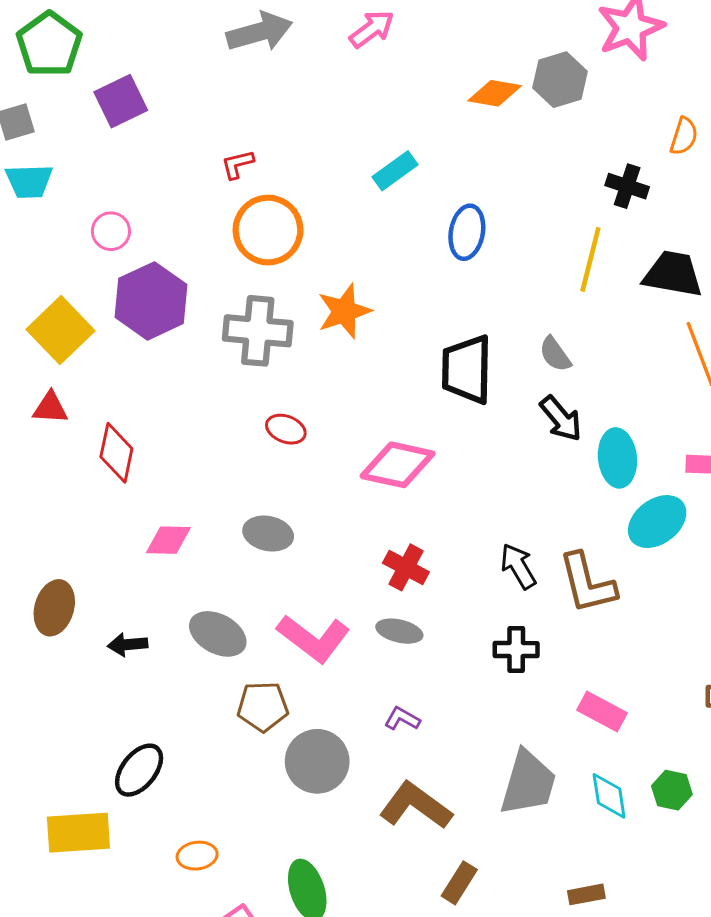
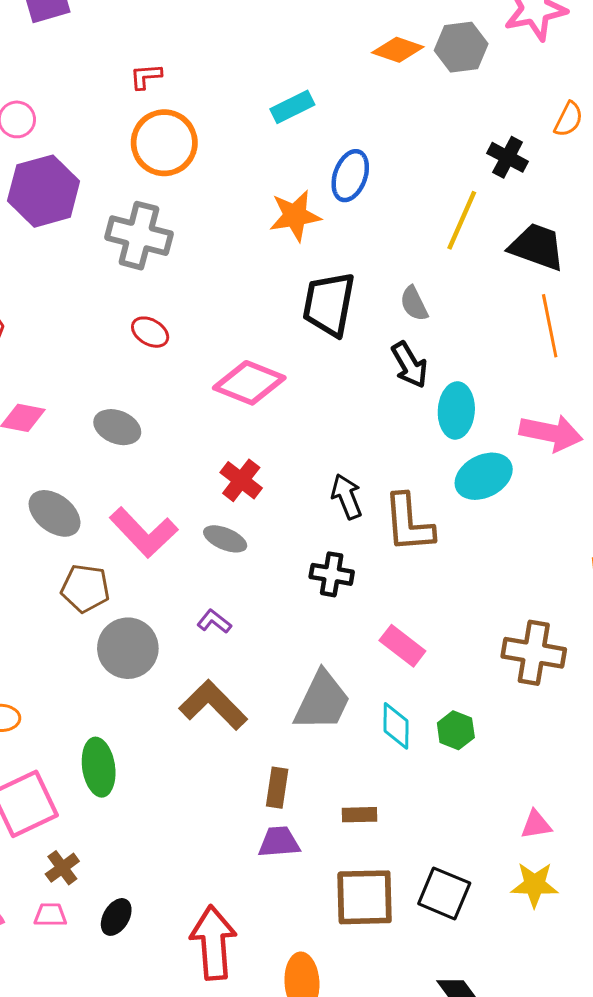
orange star: (344, 311) -> (295, 216), moved
brown rectangle: (459, 883) -> (277, 788), moved, turned -33

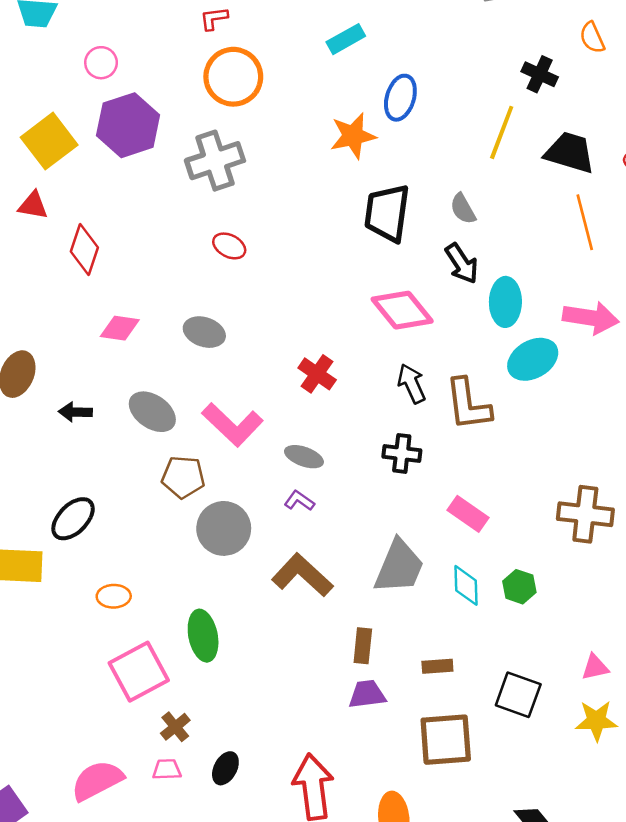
orange semicircle: (568, 119) -> (592, 38), turned 132
gray cross: (139, 236) -> (215, 161), turned -30
pink diamond: (249, 383) -> (402, 310), moved, turned 32
gray ellipse: (225, 539) -> (304, 457), moved
black square: (444, 893) -> (518, 695), moved

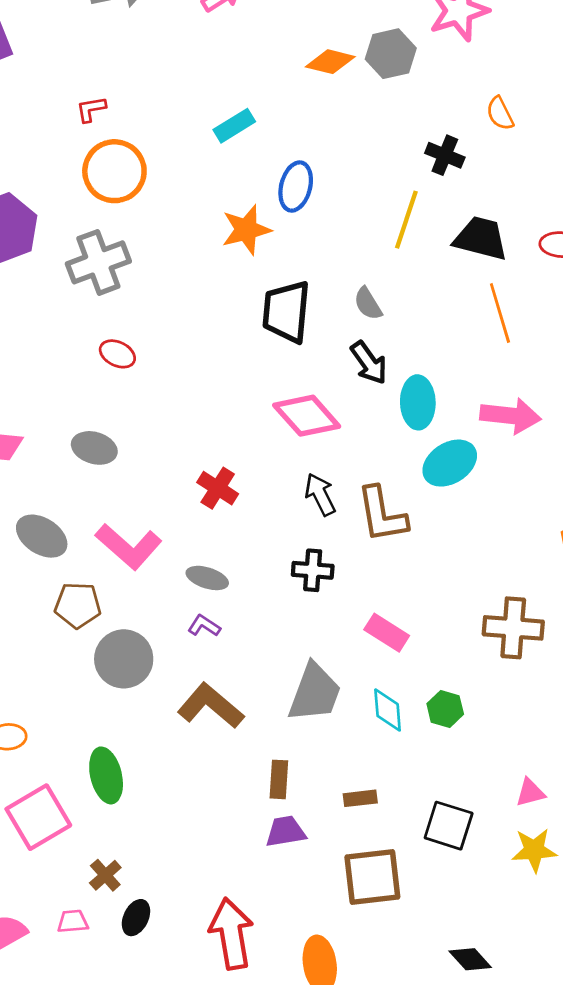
brown cross: (175, 727) -> (105, 875), moved

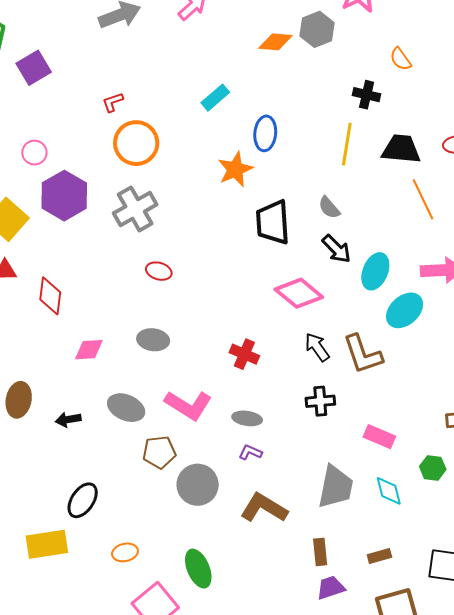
cyan ellipse: (418, 402) -> (375, 271), turned 33
green hexagon: (445, 709) -> (433, 468), moved

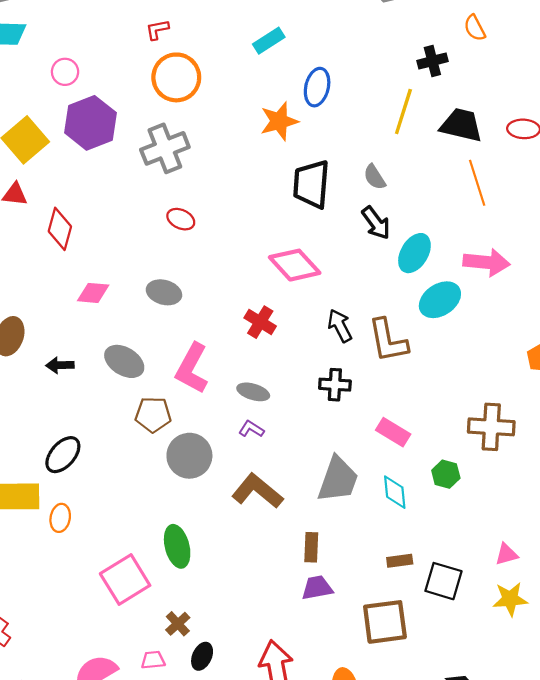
black cross: (367, 95) -> (432, 61), turned -36
pink diamond: (299, 293) -> (295, 265), moved
pink L-shape: (188, 405) -> (192, 368), turned 78
orange ellipse: (125, 552) -> (60, 518), moved, turned -75
brown rectangle: (379, 556) -> (400, 561), moved

